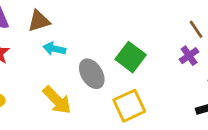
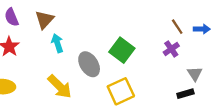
brown triangle: (39, 21) -> (44, 20), turned -30
cyan arrow: (54, 49) -> (57, 43), turned 60

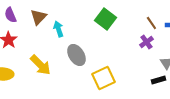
cyan arrow: (57, 43) -> (58, 29), moved
green square: (122, 50) -> (105, 19), moved
yellow arrow: (60, 87) -> (40, 65), moved

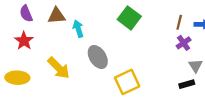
brown triangle: (38, 17) -> (56, 16), turned 42
brown line: (151, 23) -> (179, 22), turned 48
purple cross: (146, 42) -> (184, 43), moved

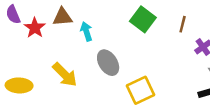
purple semicircle: (26, 14) -> (13, 15), moved
brown line: (179, 22) -> (183, 24), moved
red star: (24, 41) -> (35, 28), moved

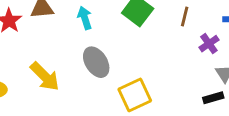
cyan arrow: (86, 31) -> (85, 18), moved

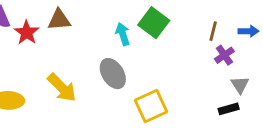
brown line: (185, 16) -> (213, 31), moved
cyan arrow: (85, 18) -> (123, 34), moved

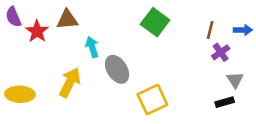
cyan arrow: (123, 34) -> (92, 47), moved
yellow arrow: (62, 88) -> (70, 82), turned -108

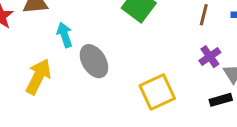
purple cross: (221, 52) -> (210, 57), moved
yellow square: (152, 100) -> (157, 92), moved

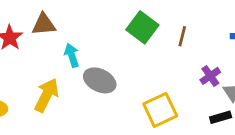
brown line: (204, 15) -> (182, 36), moved
gray ellipse: (94, 61) -> (100, 80), turned -32

